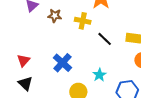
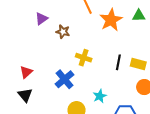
yellow cross: (83, 21) -> (84, 58), moved
black line: (105, 39) -> (118, 62), moved, turned 49

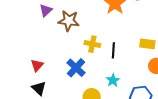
brown star: (63, 32) -> (69, 21), size x1.5
black line: (118, 62) -> (113, 50), moved

